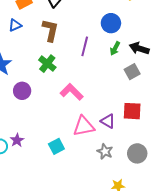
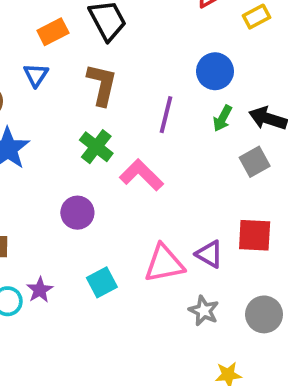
blue triangle: (15, 25) -> (36, 75), turned -32
purple circle: (22, 91) -> (77, 213), moved
pink L-shape: (72, 92) -> (141, 175), moved
cyan square: (56, 146) -> (102, 282), moved

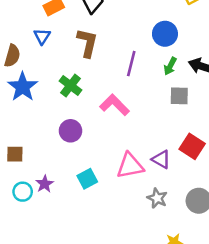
green cross: (96, 147) -> (70, 86), moved
gray square: (255, 162) -> (179, 96), moved, turned 30
red square: (255, 235) -> (192, 146), turned 30

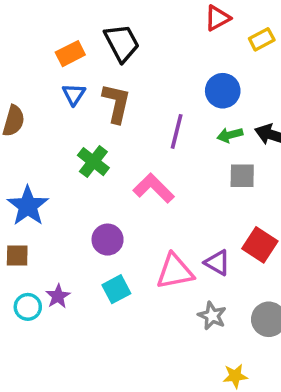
blue triangle: (42, 36) -> (74, 94), moved
green arrow: (170, 66) -> (230, 135), turned 48
blue star: (23, 87) -> (28, 206), moved
purple circle: (70, 131) -> (108, 240), moved

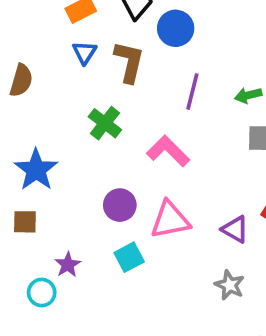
blue circle: (223, 91) -> (176, 28), moved
pink triangle: (175, 271) -> (170, 220), moved
cyan circle: (28, 307) -> (42, 293), moved

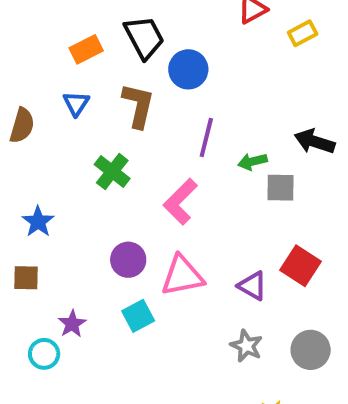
blue triangle: (84, 52) -> (76, 103), moved
green arrow: (248, 95) -> (252, 162), moved
pink L-shape: (168, 151) -> (180, 202), turned -90
blue star: (36, 170) -> (38, 222), size x0.7

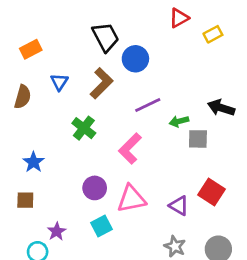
orange rectangle: (86, 49) -> (31, 49), moved
brown L-shape: (138, 105) -> (101, 83), turned 32
purple line: (206, 137) -> (148, 105), turned 50

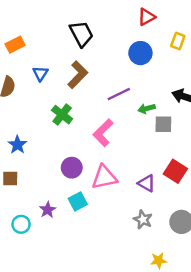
yellow rectangle: (213, 34) -> (178, 41), moved, turned -42
blue circle: (135, 59) -> (140, 53), moved
purple star: (57, 231) -> (48, 210), moved

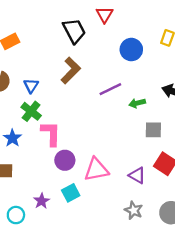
red triangle: (146, 17) -> (104, 15), moved, turned -30
blue triangle: (40, 74) -> (31, 86), moved
green cross: (62, 115) -> (31, 111), moved
gray square: (163, 124) -> (153, 130), moved
pink L-shape: (103, 133) -> (51, 133), moved, turned 136

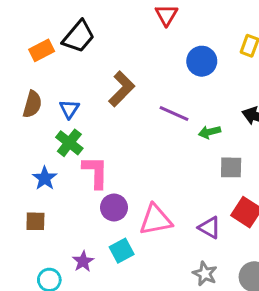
black trapezoid: (74, 31) -> (79, 37), moved, turned 68
purple line: (110, 89) -> (174, 114), turned 50

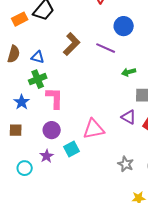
blue triangle: (69, 109) -> (38, 57), turned -48
purple line: (174, 114) -> (106, 48), moved
green cross: (69, 143) -> (38, 79), turned 30
purple circle: (114, 207) -> (52, 130), moved
purple triangle: (209, 228) -> (129, 117), moved

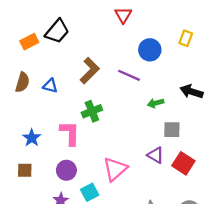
green cross: (38, 79) -> (92, 111), moved
pink triangle: (94, 129) -> (115, 169), turned -30

